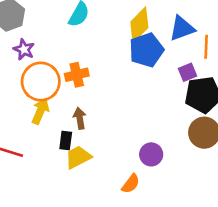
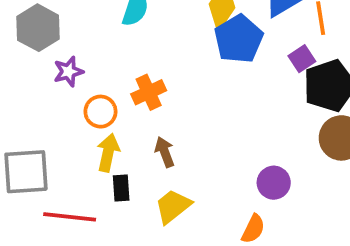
purple star: (24, 49) -> (68, 72), turned -30
orange circle: (41, 82) -> (100, 112), size x0.6
black rectangle: (66, 140) -> (121, 188), moved

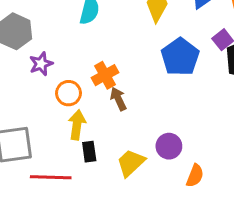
blue pentagon: (239, 39) -> (180, 57), moved
brown arrow: (165, 152) -> (118, 99), moved
purple circle: (274, 183) -> (169, 146), moved

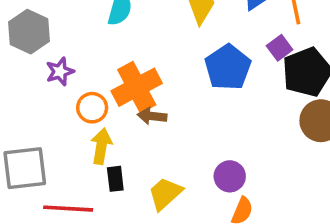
orange cross: (105, 75) -> (137, 87), size x1.5
brown arrow: (118, 99) -> (152, 116), turned -60
purple circle: (169, 146) -> (230, 176), moved

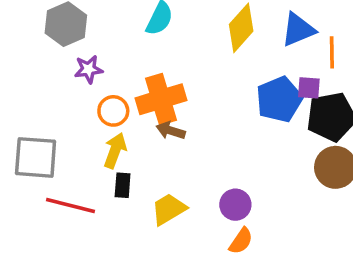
purple square: (280, 48) -> (309, 88), turned 30
blue pentagon: (228, 67) -> (279, 99), moved

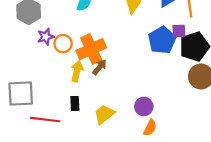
orange circle: (113, 111) -> (63, 44), moved
brown arrow: (171, 131) -> (99, 67), turned 119
yellow arrow: (115, 150) -> (77, 71), moved

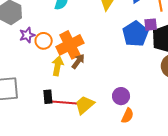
black rectangle: (75, 103) -> (48, 97), moved
red line: (45, 120) -> (64, 102), moved

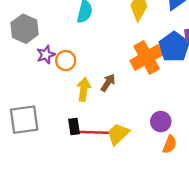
orange cross: (70, 45) -> (147, 58), moved

